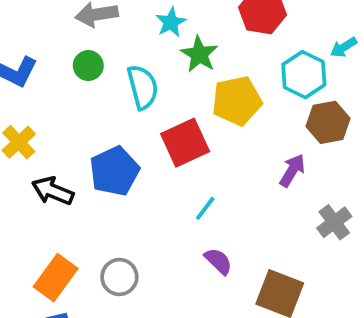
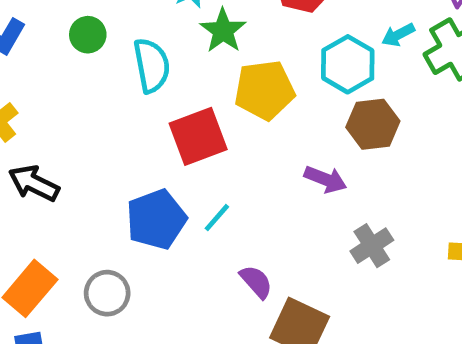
purple arrow: (292, 170) -> (325, 179), turned 76
blue pentagon: (114, 171) -> (156, 219), moved
purple semicircle: (218, 261) -> (256, 282), moved

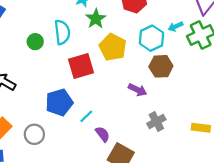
green circle: (88, 35) -> (35, 42), moved
yellow pentagon: (264, 90) -> (113, 47), turned 30
cyan line: (217, 218) -> (86, 116), moved

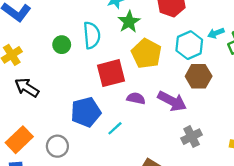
purple arrow: (138, 90) -> (172, 101), size x1.4
purple semicircle: (103, 134) -> (136, 98), moved, turned -42

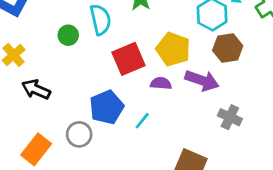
yellow pentagon: (146, 54) -> (173, 49), moved
gray cross: (192, 137) -> (230, 117), turned -30
gray circle: (57, 146) -> (79, 134), moved

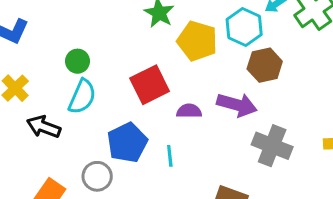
cyan semicircle: (100, 20) -> (82, 97), moved, turned 40
yellow pentagon: (173, 49) -> (197, 41), moved
gray cross: (230, 117) -> (272, 146), size x1.4
cyan line: (142, 121) -> (170, 156), turned -42

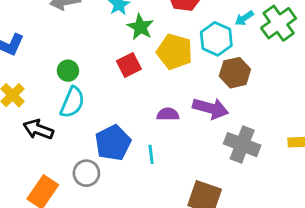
red square: (150, 85) -> (129, 65), moved, size x0.7

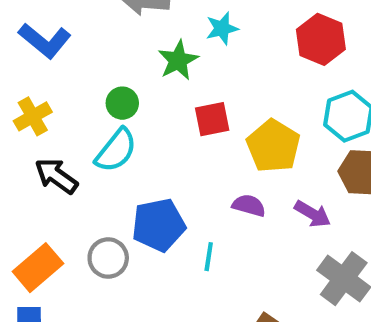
green star: (140, 27) -> (178, 60), moved
yellow pentagon: (175, 52) -> (273, 146), moved
purple arrow: (210, 108) -> (313, 214), size x0.7

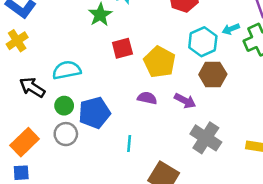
green circle: (122, 103) -> (64, 106), moved
yellow cross: (33, 116) -> (17, 41), moved
cyan semicircle: (116, 150) -> (67, 70), turned -136
cyan line: (209, 257) -> (129, 143), moved

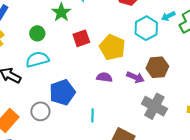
brown hexagon: (213, 74) -> (157, 67), moved
green circle: (64, 106) -> (37, 33), moved

